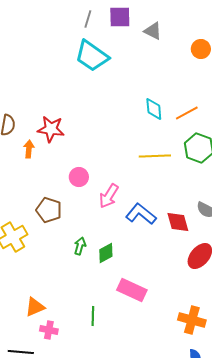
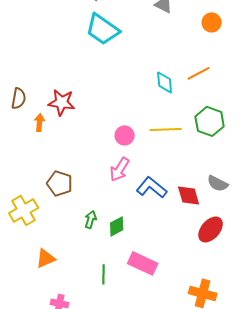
orange line: (187, 113) -> (199, 73), moved
pink circle: (79, 177) -> (125, 135), moved
orange triangle: (35, 307) -> (46, 258), moved
green line: (93, 316) -> (104, 274), moved

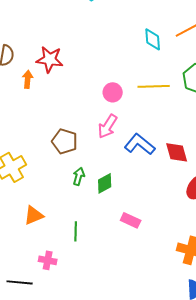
brown pentagon: (60, 183) -> (65, 141), moved
pink rectangle: (143, 263) -> (131, 220), size x0.7
green line: (104, 274) -> (76, 231), moved

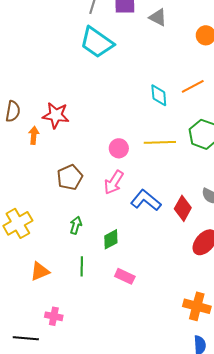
brown pentagon: (65, 141) -> (70, 177), moved, turned 30
red diamond: (177, 152) -> (183, 208), turned 45
green arrow: (79, 176) -> (76, 225), moved
pink rectangle: (131, 220) -> (125, 276), moved
green line: (76, 231) -> (82, 266), moved

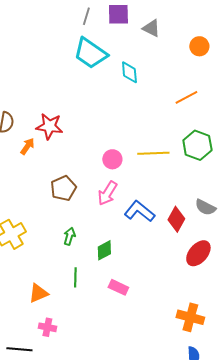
cyan diamond: (159, 95) -> (129, 72), moved
orange arrow: (34, 135) -> (27, 146), turned 30
orange triangle: (40, 271) -> (38, 293), moved

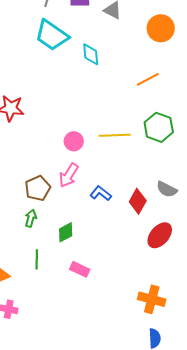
orange circle: (199, 46) -> (161, 28), size x1.4
brown pentagon: (63, 188) -> (38, 188), moved
blue L-shape: (139, 211) -> (101, 193), size x0.7

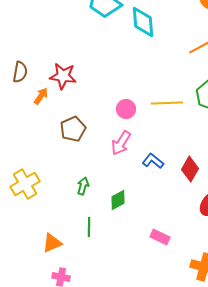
cyan diamond: (91, 54) -> (143, 22), size x1.4
brown pentagon: (38, 188) -> (73, 129), moved
pink rectangle: (80, 269) -> (160, 237), moved

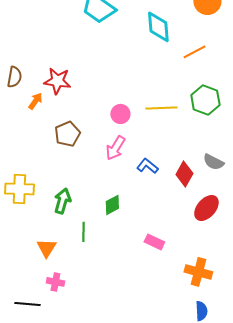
cyan diamond: (143, 22) -> (158, 27), moved
yellow cross: (25, 184) -> (19, 189), turned 32
green arrow: (83, 186) -> (62, 201), moved, size x1.4
orange triangle: (52, 243) -> (46, 248), turned -35

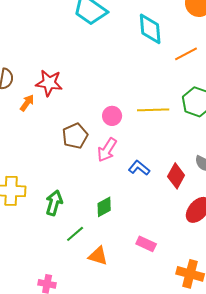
brown pentagon: (67, 134) -> (75, 136), moved
green line: (83, 232) -> (75, 234), turned 48
orange triangle: (46, 248) -> (98, 256), moved, turned -45

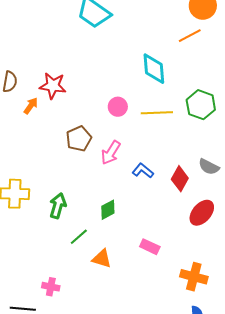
cyan diamond: (150, 29) -> (154, 69), moved
orange line: (186, 54) -> (190, 36), moved
pink circle: (112, 116) -> (118, 107), moved

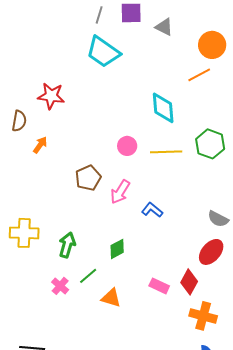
red star: (53, 86) -> (51, 96), moved
gray semicircle: (209, 167) -> (218, 219), moved
red diamond: (180, 179) -> (189, 282), moved
pink cross: (51, 287) -> (60, 286), moved, turned 30

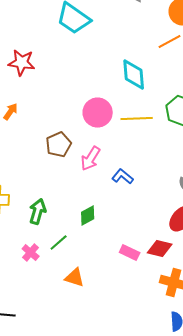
pink circle: (127, 146) -> (98, 112), size x1.5
red diamond: (189, 282) -> (160, 248), turned 75
orange triangle: (111, 298) -> (75, 278), moved

